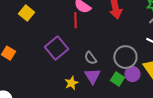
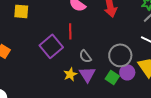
yellow square: (26, 13) -> (21, 11), turned -35
red line: (75, 20) -> (70, 31), moved
yellow star: (71, 83) -> (70, 74), moved

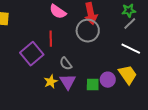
gray circle: (120, 55) -> (88, 31), moved
green square: (112, 77) -> (93, 85), turned -32

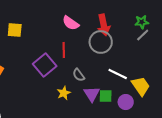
white line: (131, 49) -> (118, 74), moved
purple circle: (108, 80) -> (126, 102), moved
purple triangle: (68, 82) -> (92, 94), moved

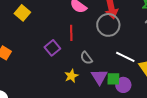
yellow square: (15, 30) -> (22, 13), turned 35
purple square: (45, 65) -> (52, 48), size x0.7
purple circle: (126, 102) -> (123, 85), moved

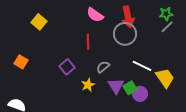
purple square: (52, 48) -> (67, 67), moved
gray semicircle: (86, 58) -> (103, 67), turned 88
green square: (113, 79) -> (130, 88), turned -32

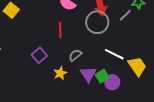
gray line: (167, 27) -> (125, 15), moved

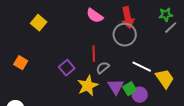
gray line: (125, 15) -> (171, 28), moved
red line: (60, 30) -> (94, 54), moved
yellow star: (60, 73) -> (88, 86), size x1.5

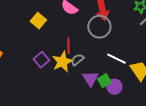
yellow square: (39, 23) -> (38, 21), moved
yellow star: (88, 86) -> (62, 62), moved

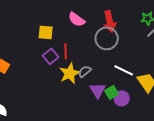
yellow square: (38, 21) -> (46, 32), turned -35
red line: (68, 46) -> (66, 51), moved
purple square: (41, 60) -> (51, 56), moved

